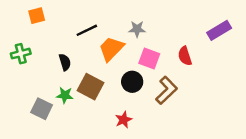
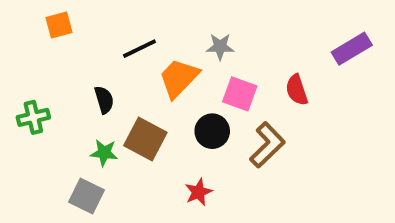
green cross: (21, 54) -> (33, 117), moved
gray square: (42, 109) -> (86, 196), moved

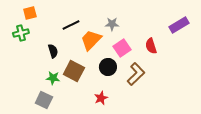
pink square: (240, 94) -> (122, 48), turned 36
green cross: (33, 117) -> (21, 33), moved

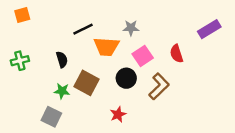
orange square: (30, 13) -> (22, 15), moved
green cross: (21, 33) -> (20, 61), moved
orange trapezoid: (91, 40) -> (106, 47), turned -130

